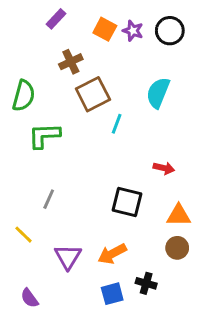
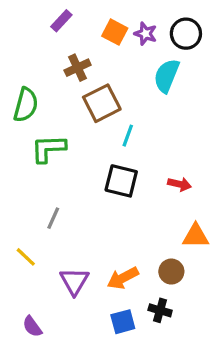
cyan semicircle: (158, 93) -> (167, 76), moved
black square: (127, 202) -> (121, 181), moved
brown circle: (177, 248) -> (171, 272), moved

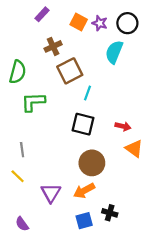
gray line: (53, 218) -> (22, 150), moved, turned -32
orange triangle: (196, 236) -> (134, 149), moved, turned 36
brown circle: (171, 272) -> (92, 163), moved, size x1.5

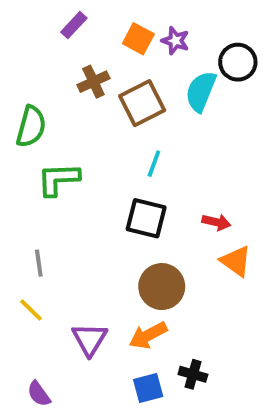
black circle: (127, 23) -> (238, 62), moved
brown square: (70, 71) -> (142, 103), moved

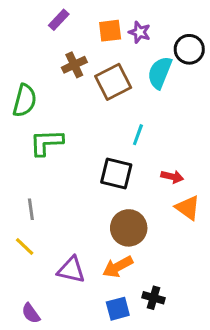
orange square: (138, 39) -> (110, 31), turned -35
cyan line: (154, 164) -> (138, 135), moved
purple triangle: (90, 339) -> (71, 270), turned -48

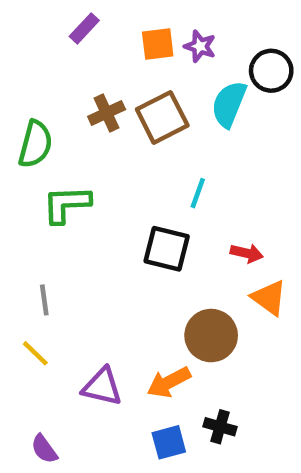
brown cross: (74, 65) -> (107, 113), moved
brown circle: (129, 228) -> (211, 336), moved

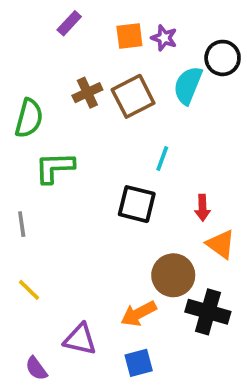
red arrow: (247, 253) -> (202, 208), turned 75
gray line: (44, 300) -> (22, 224), moved
purple triangle: (102, 387) -> (80, 339), moved
black cross: (220, 427) -> (208, 312), moved, size x1.6

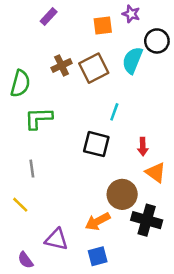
orange square: (129, 36) -> (103, 26), moved
purple star: (164, 38) -> (131, 14), moved
gray line: (22, 224) -> (32, 169), moved

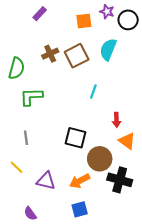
black circle: (157, 41) -> (128, 20), moved
black square: (96, 144) -> (75, 138), moved
purple triangle: (56, 239) -> (46, 181), moved
purple semicircle: (25, 260) -> (30, 214), moved

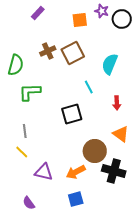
cyan semicircle: (108, 49) -> (110, 64), moved
cyan line: (93, 91) -> (89, 87), turned -48
red arrow: (116, 120) -> (117, 103), moved
black square: (75, 138) -> (72, 114), moved, turned -30
yellow line: (17, 167) -> (22, 152), moved

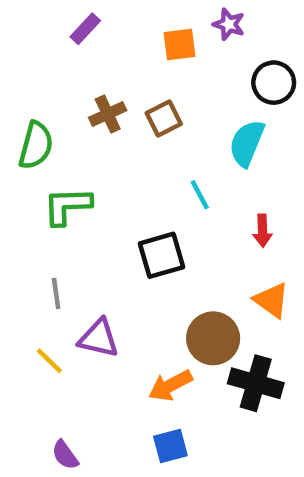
black circle: (122, 19) -> (274, 83), moved
brown square: (73, 53) -> (164, 118), size x0.7
yellow line: (22, 152) -> (49, 361), moved
purple triangle: (44, 172) -> (99, 338), moved

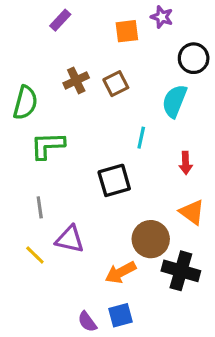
cyan line: (200, 195) -> (141, 138), turned 40
purple semicircle: (65, 455) -> (87, 322), moved

